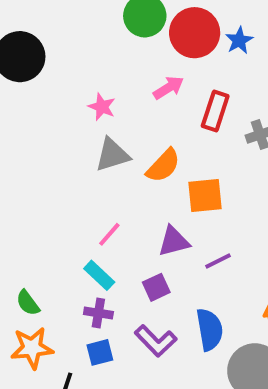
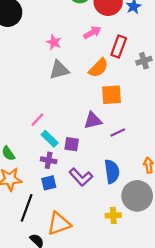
orange semicircle: (163, 166) -> (98, 68), moved
pink line: (109, 234) -> (37, 120), moved
purple square: (156, 287) -> (72, 144), moved, turned 32

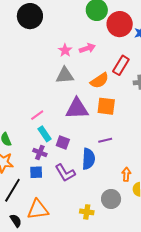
pink arrow: (92, 32) -> (87, 48), moved
purple triangle: (93, 120) -> (77, 109), moved, size x1.4
blue semicircle: (112, 171) -> (88, 159), moved
gray circle: (137, 196) -> (111, 199), size x0.7

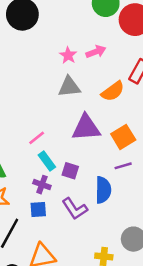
orange square: (106, 106) -> (123, 137), moved, turned -36

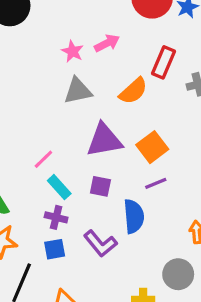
purple square: (70, 171) -> (100, 186), moved

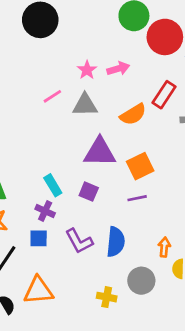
pink line: (43, 159) -> (52, 96), moved
blue semicircle: (134, 216) -> (116, 242), moved

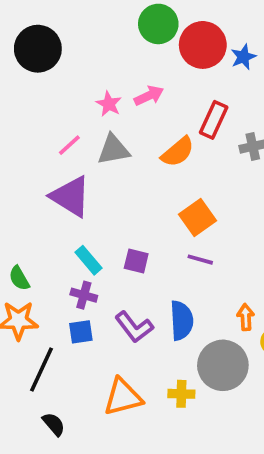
purple triangle: (100, 152) -> (71, 196), moved, turned 40
purple line: (137, 198) -> (200, 260), turned 36
gray circle: (141, 281) -> (223, 365), size x1.4
orange triangle: (38, 291) -> (123, 397), moved

